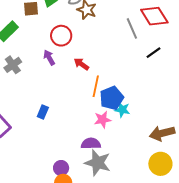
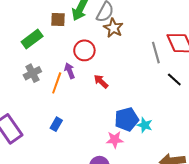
black line: (154, 53) -> (174, 80), turned 70
orange line: (96, 86) -> (57, 83), moved
cyan star: (122, 110) -> (145, 125), moved

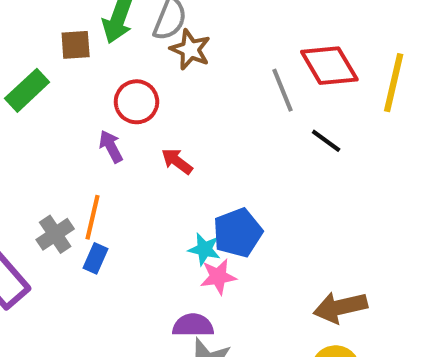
gray cross: (32, 73) -> (55, 234), moved
orange line: (57, 83) -> (93, 217), moved
cyan star: (145, 125) -> (204, 249), moved

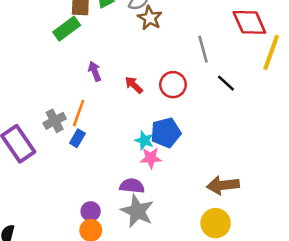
red diamond: (329, 66) -> (249, 22), moved
green rectangle: (27, 90) -> (67, 29), moved
red circle: (136, 102) -> (173, 85), moved

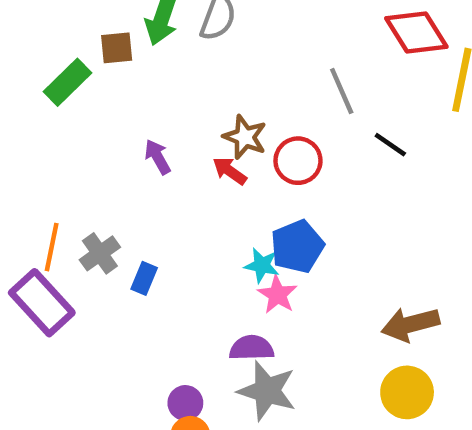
brown star: (150, 18) -> (245, 137), moved
green rectangle: (67, 29) -> (68, 82), moved
orange line: (79, 113) -> (52, 247), moved
pink star: (151, 158) -> (277, 295), turned -30

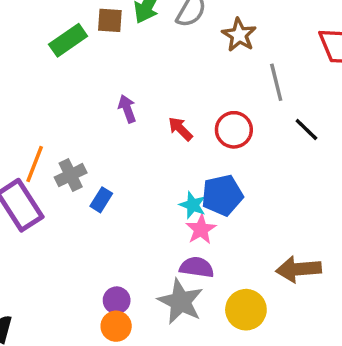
brown star: (245, 137) -> (239, 35), moved
purple semicircle: (252, 348) -> (197, 267), moved
yellow circle: (407, 392) -> (246, 310), moved

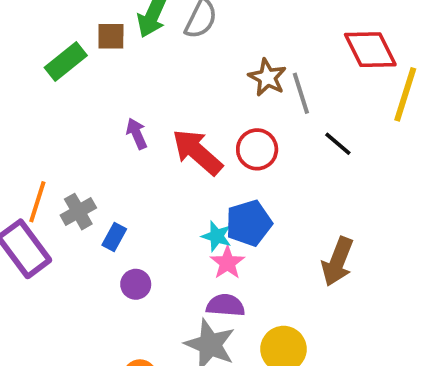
brown star: (239, 35) -> (267, 77), moved
red arrow: (180, 129) -> (197, 152), size x1.8
brown arrow: (299, 269) -> (337, 262), moved, turned -60
purple circle: (117, 300) -> (136, 284), moved

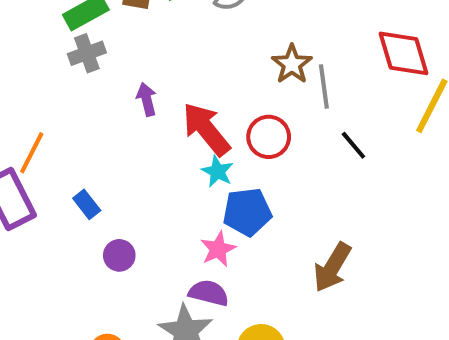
gray cross: (78, 212) -> (87, 53), moved
cyan star: (217, 236) -> (217, 171), moved
blue rectangle: (114, 237) -> (87, 204), moved, turned -76

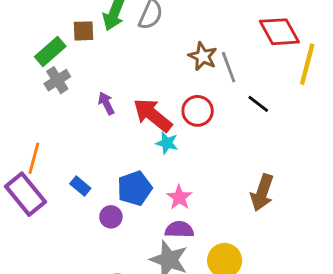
blue pentagon: (247, 212) -> (135, 188), moved

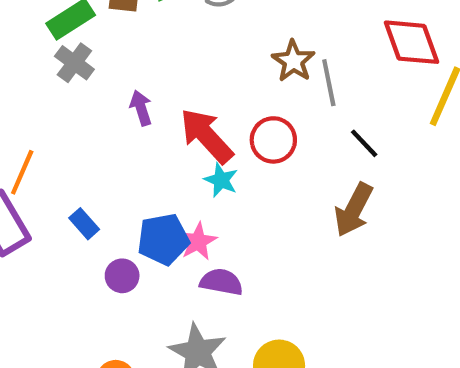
gray cross: (57, 80) -> (74, 63), turned -30
brown arrow: (262, 193) -> (354, 210), moved
pink star: (179, 197) -> (198, 241), moved
purple semicircle: (179, 230) -> (221, 282), moved

